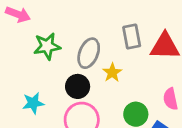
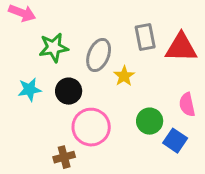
black circle: (78, 86) -> (69, 91), moved
cyan star: (33, 103) -> (30, 90), moved

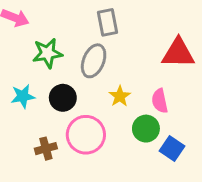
gray rectangle: (145, 37) -> (107, 22), moved
yellow star: (124, 76) -> (120, 96), moved
pink semicircle: (187, 105) -> (160, 101), moved
brown cross: (64, 157) -> (46, 149), moved

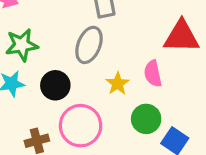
green star: (47, 53) -> (22, 45), moved
pink semicircle: (160, 101) -> (153, 74), moved

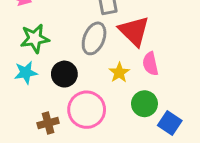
red triangle: (181, 37) -> (134, 31), moved, turned 44

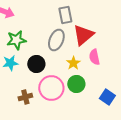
red triangle: (134, 31) -> (83, 35), turned 35
green circle: (144, 104) -> (76, 84), moved

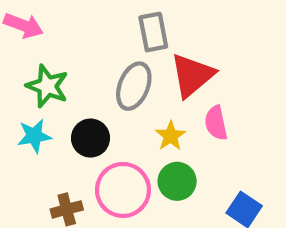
green star: (16, 40) -> (47, 86), turned 30

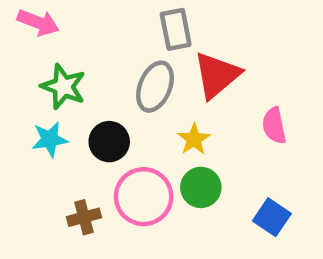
pink semicircle: (216, 123) -> (274, 126), moved

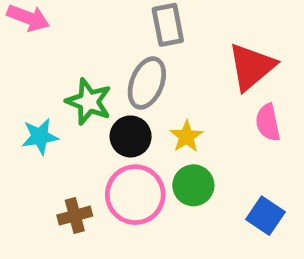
red triangle: (217, 75) -> (252, 67), moved
green star: (63, 87) -> (89, 102), moved
black circle: (109, 142) -> (131, 136), moved

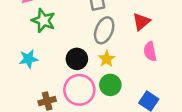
red triangle: (252, 67) -> (141, 22), size x0.7
gray ellipse: (147, 83) -> (104, 30), moved
green star: (89, 102) -> (43, 20), moved

